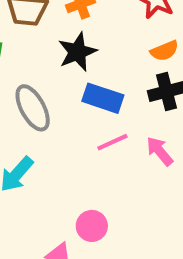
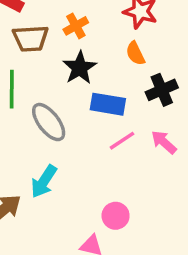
orange semicircle: (164, 51) -> (135, 53), moved, turned 95

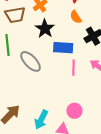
pink line: (122, 141) -> (74, 68), turned -49
cyan arrow: (44, 181) -> (41, 120), moved

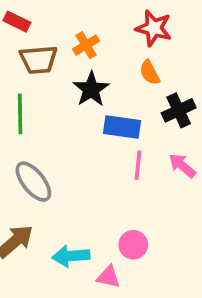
gray ellipse: (31, 61) -> (33, 182), moved
cyan arrow: (41, 120) -> (71, 256), turned 54

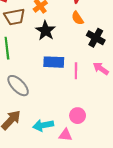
black cross: (179, 110) -> (96, 38), turned -30
blue rectangle: (122, 127) -> (54, 62), moved

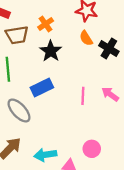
black cross: (96, 38) -> (109, 48), moved
blue rectangle: (54, 62) -> (42, 87), moved, turned -30
pink circle: (78, 116) -> (92, 149), moved

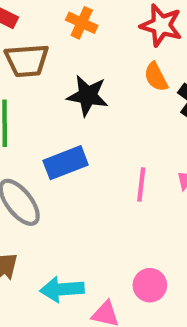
orange cross: (46, 24) -> (82, 23), moved, turned -35
black star: (51, 51) -> (88, 96), turned -30

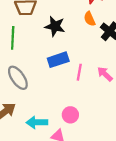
blue rectangle: (66, 163) -> (58, 60), moved
pink circle: (150, 285) -> (70, 115), moved

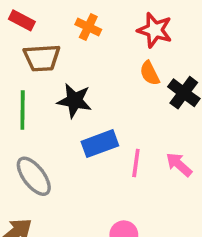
black star: (55, 26) -> (74, 101), moved

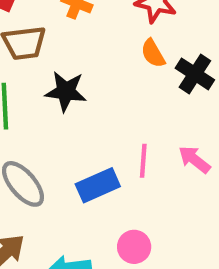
blue rectangle: (100, 144) -> (98, 185), moved

